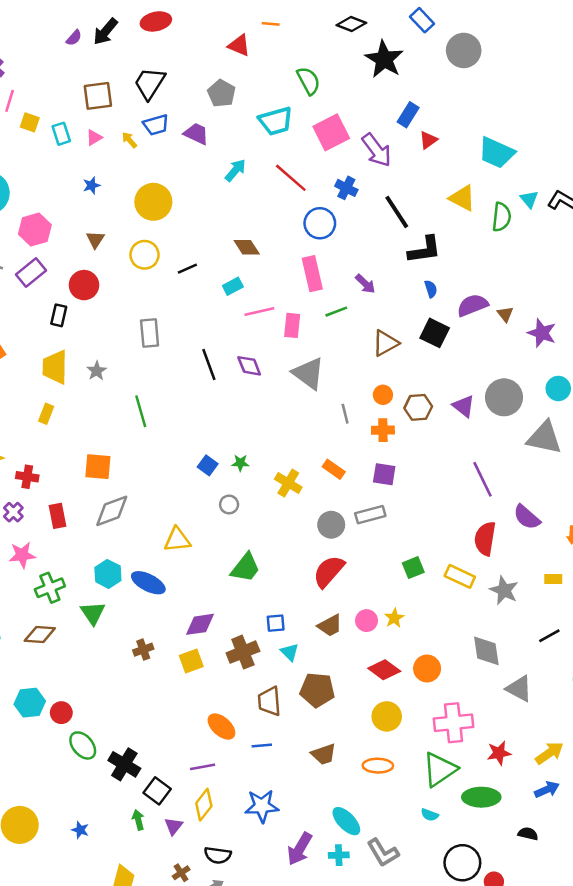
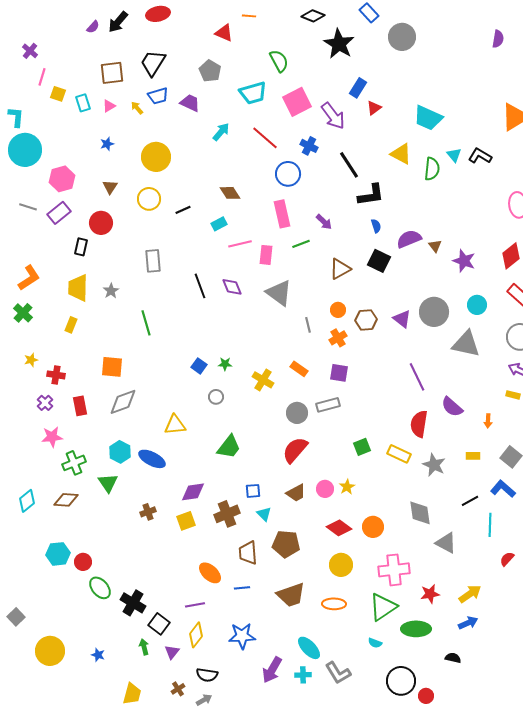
orange cross: (383, 430) -> (338, 338), turned -30
brown trapezoid: (324, 754) -> (291, 595), size x1.4

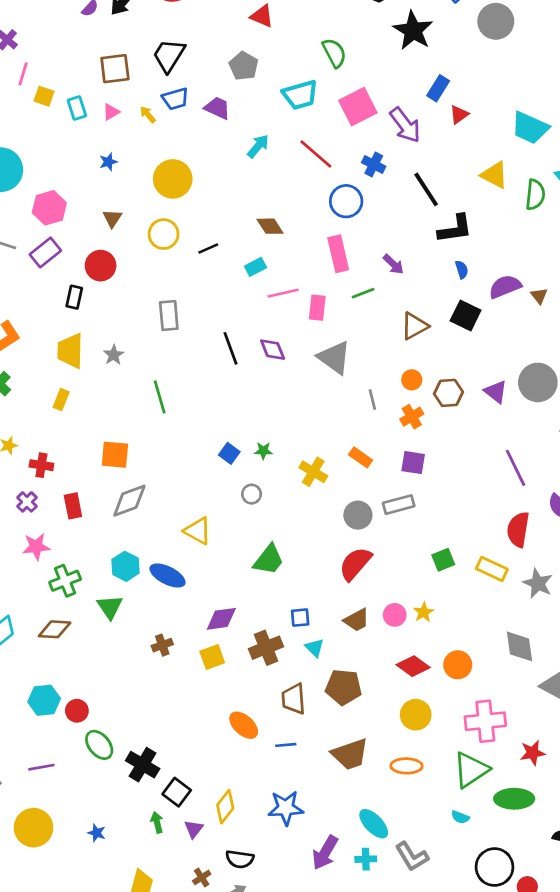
yellow triangle: (175, 425) -> (198, 531), turned 35
purple line: (195, 605) -> (41, 767), moved

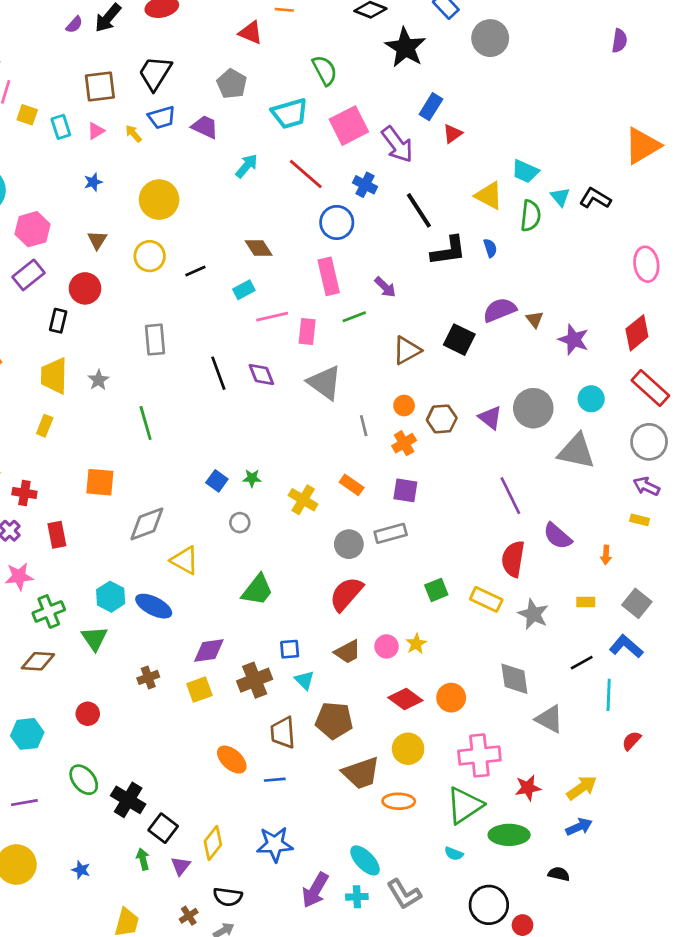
cyan trapezoid: (530, 128) -> (525, 171), moved, size x0.7
blue semicircle: (462, 270) -> (490, 248), moved
gray diamond: (129, 501) -> (147, 524), moved
red circle: (77, 711) -> (88, 714), moved
brown trapezoid: (350, 754) -> (361, 773), moved

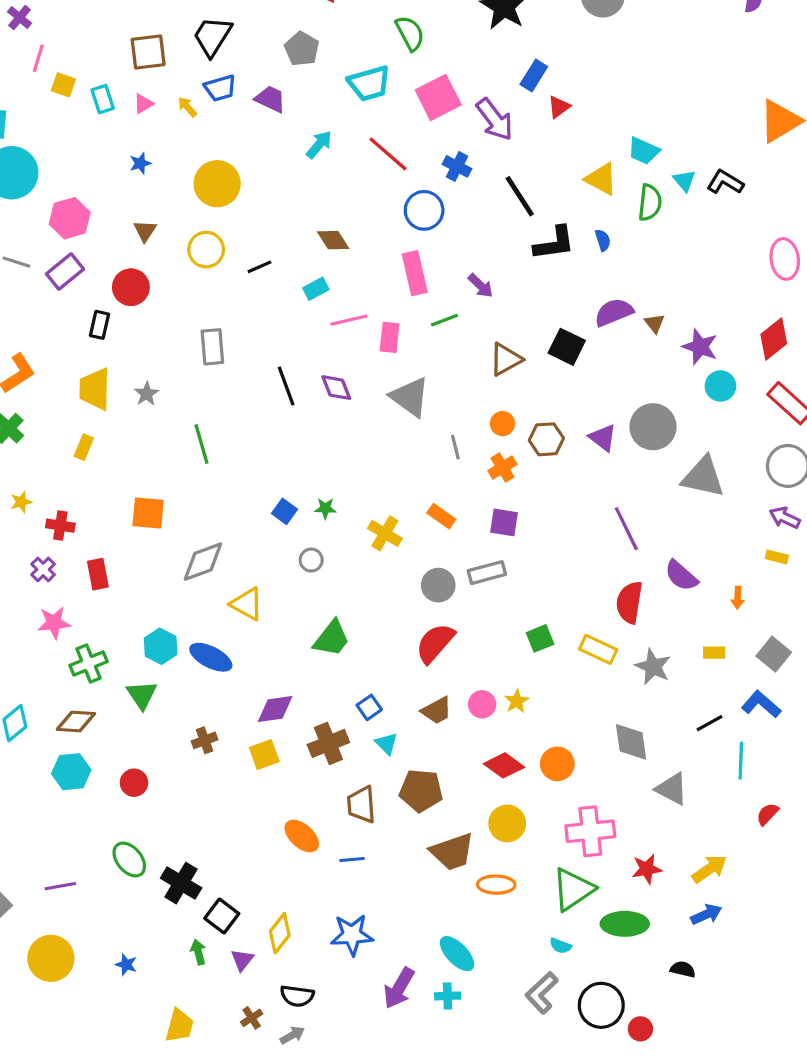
cyan circle: (591, 399) -> (720, 386), moved
blue square: (290, 649) -> (369, 707), turned -30
cyan hexagon: (27, 734) -> (71, 772), moved
gray L-shape: (404, 894) -> (542, 993), moved, turned 78

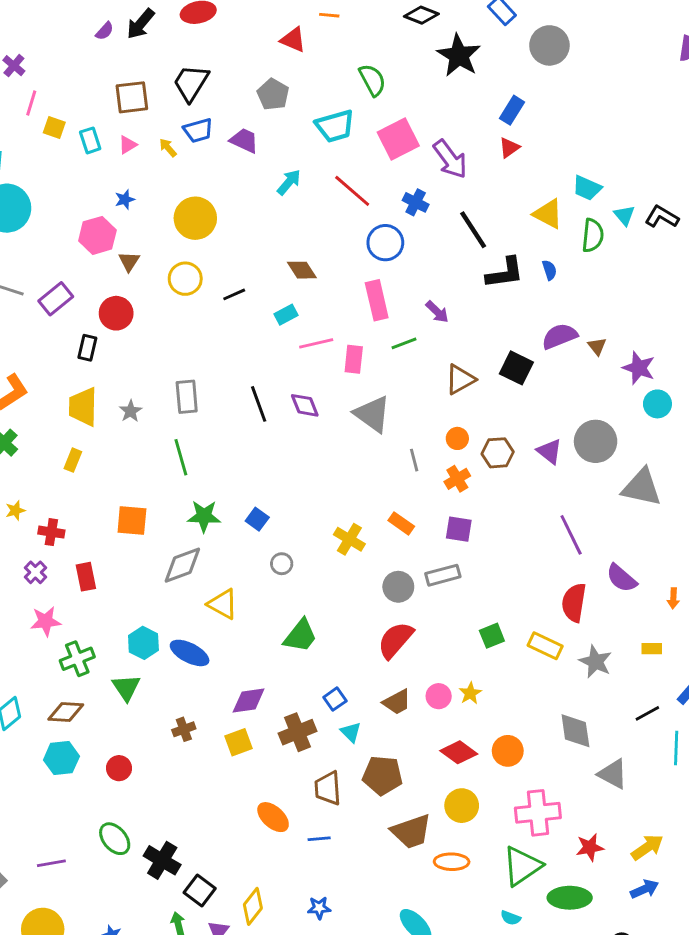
blue rectangle: (534, 76) -> (512, 110), moved
pink hexagon: (70, 218) -> (97, 235), moved
gray rectangle: (212, 347) -> (187, 397), moved
green star: (325, 508) -> (204, 516), moved, size x1.6
blue star: (352, 935) -> (319, 908), size x0.6

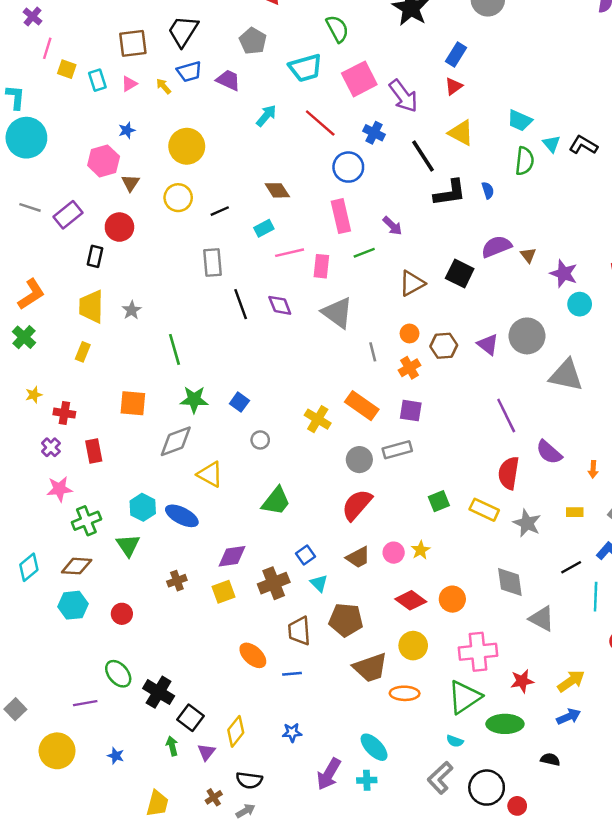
yellow triangle: (548, 214) -> (461, 133), moved
gray rectangle: (187, 397) -> (212, 263), moved
orange rectangle: (401, 523) -> (362, 406), size x1.5
purple line: (51, 863) -> (85, 703), moved

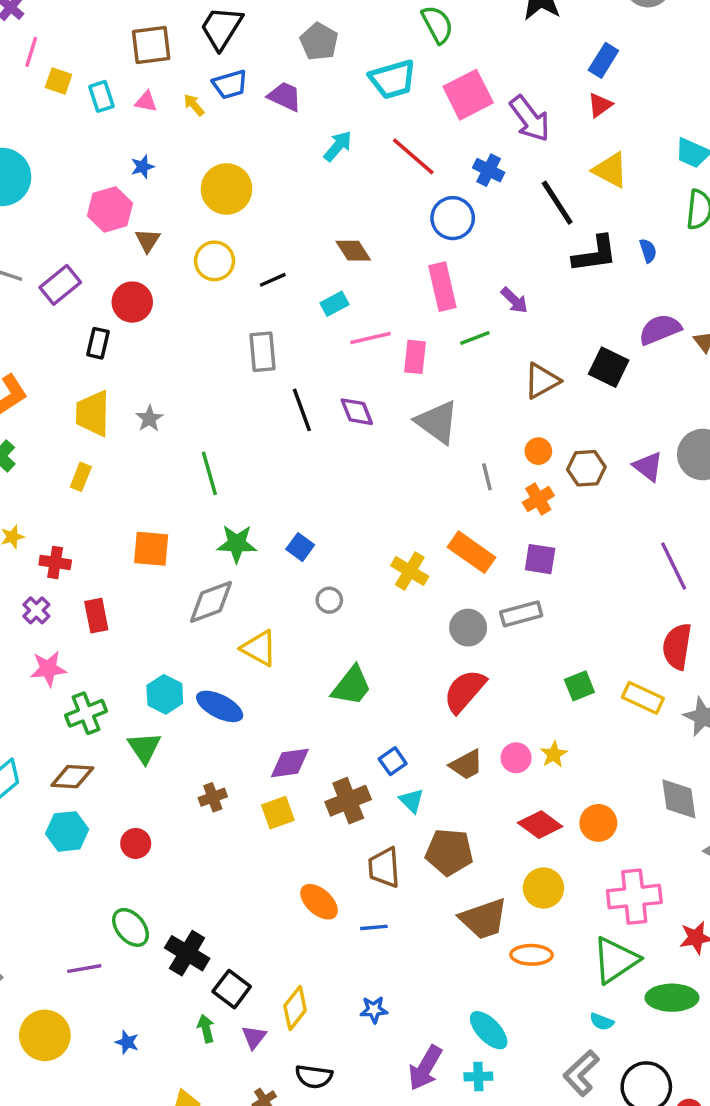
pink triangle: (129, 84) -> (146, 102), turned 42

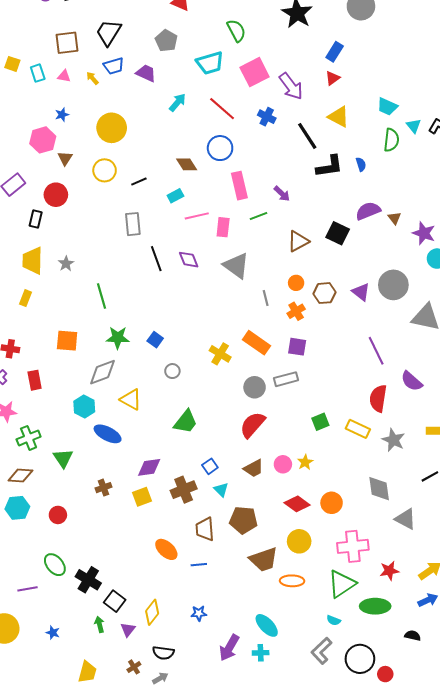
blue circle: (453, 218) -> (220, 148), moved
cyan hexagon: (165, 694) -> (84, 407), moved

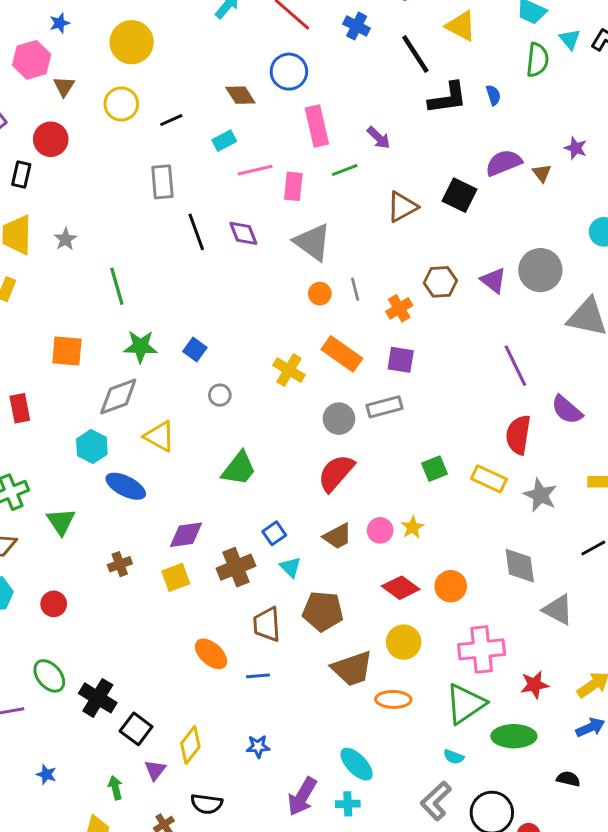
purple star: (424, 233) -> (576, 148), moved, size x0.7
orange circle: (296, 283) -> (320, 294), moved
green arrow: (99, 624) -> (115, 788), moved

